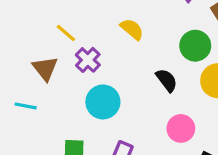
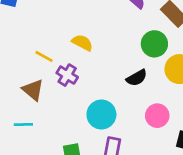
yellow semicircle: (132, 29) -> (82, 43), moved
black semicircle: (167, 80) -> (137, 78), turned 110
cyan circle: (103, 102) -> (101, 115), moved

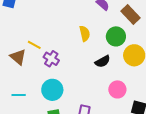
yellow semicircle: (82, 43) -> (85, 34), moved, turned 49
brown triangle: (33, 90) -> (18, 57), moved
cyan circle: (101, 115) -> (52, 90), moved

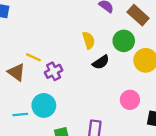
purple cross: (51, 59) -> (54, 71), turned 35
black semicircle: (103, 61) -> (101, 62), moved
cyan circle: (52, 90) -> (44, 105), moved

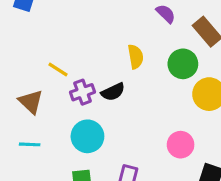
black semicircle: (101, 62) -> (113, 92), moved
brown triangle: (16, 72) -> (31, 102), moved
cyan circle: (44, 105) -> (87, 136), moved

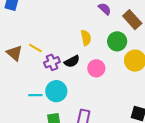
brown triangle: (31, 102) -> (14, 53), moved
cyan line: (30, 144) -> (35, 95), moved
pink circle: (181, 145) -> (96, 68), moved

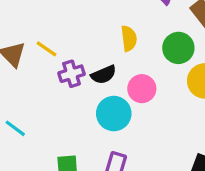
cyan circle: (56, 91) -> (114, 114), moved
cyan line: (35, 95) -> (15, 128), moved, turned 32

